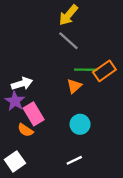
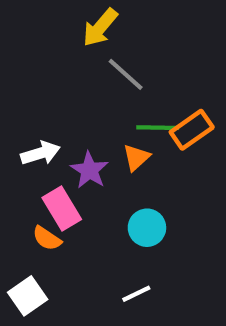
yellow arrow: (68, 15) -> (100, 27), moved
purple star: (15, 101) -> (89, 170), moved

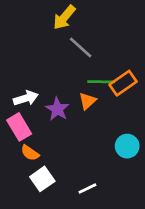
pink rectangle: (62, 209) -> (19, 127), moved
cyan circle: (147, 228) -> (127, 146), moved
white square: (28, 296) -> (42, 179), moved

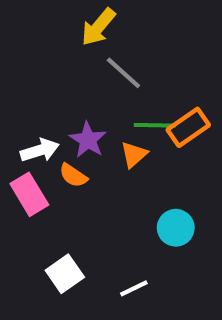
purple star: (57, 109) -> (88, 140), moved
cyan circle: (127, 146) -> (176, 228), moved
orange semicircle: (30, 153) -> (73, 175), moved

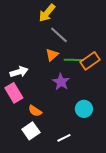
purple star: (88, 140) -> (61, 82), moved
orange triangle: (134, 155) -> (52, 55), moved
orange semicircle: (73, 175) -> (35, 111), moved

